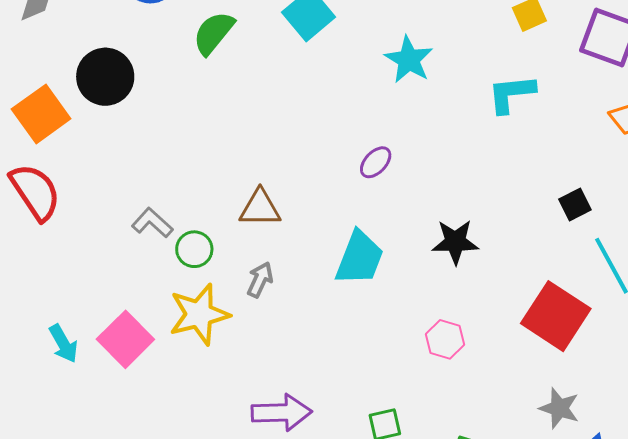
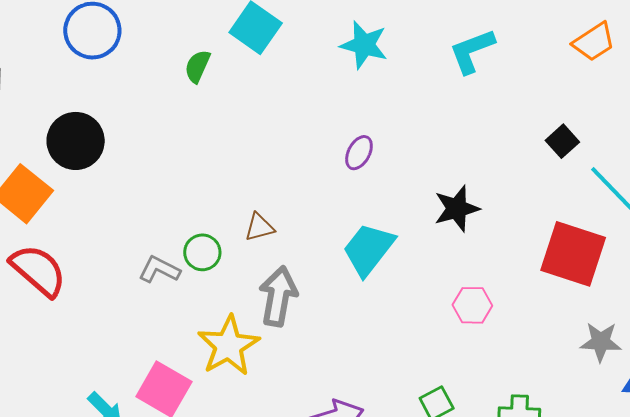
green semicircle: (214, 33) -> (197, 66), moved, size x0.7
brown triangle: (260, 208) -> (259, 227), size x0.7
green circle: (194, 249) -> (202, 252), moved
cyan trapezoid: (360, 258) -> (369, 249), turned -148
gray arrow: (260, 280) -> (278, 296), size x1.6

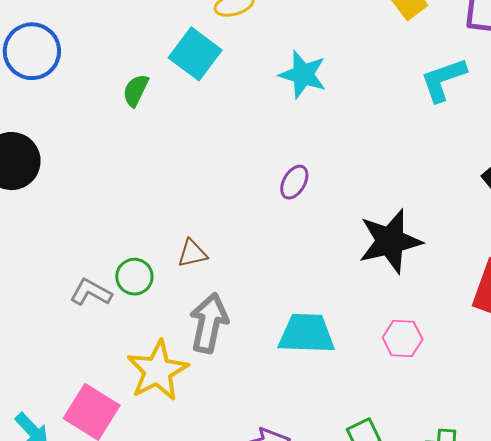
cyan L-shape: (472, 51) -> (443, 80), moved
black star: (457, 209) -> (390, 241), size x1.4
cyan trapezoid: (369, 249) -> (306, 334), moved, turned 52

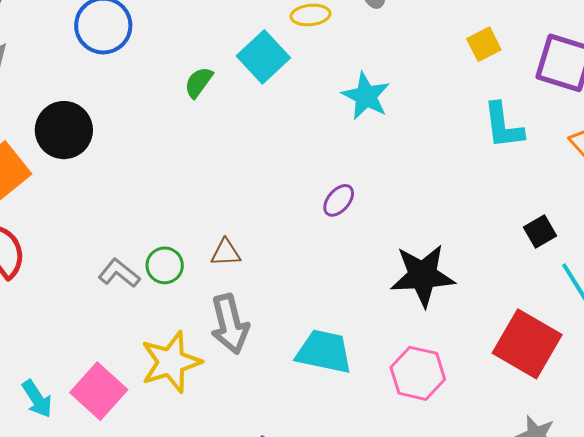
cyan L-shape: (443, 80) -> (503, 126), turned -88
gray arrow: (209, 323) -> (230, 324), turned 144
pink hexagon: (403, 338) -> (418, 373), size x1.4

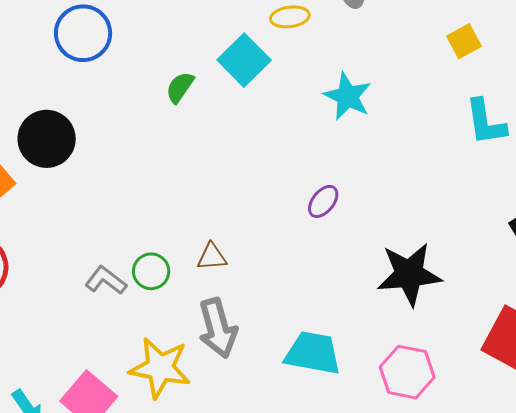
yellow star: (171, 362) -> (160, 368), turned 30

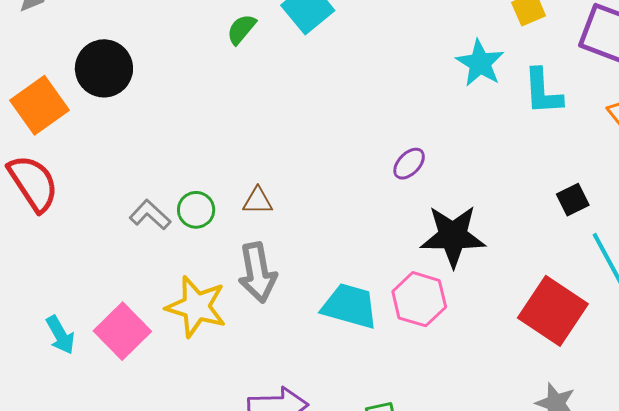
cyan star: (348, 96) -> (480, 63), moved
purple ellipse: (323, 201) -> (409, 164), moved
pink hexagon: (407, 372) -> (419, 299), moved

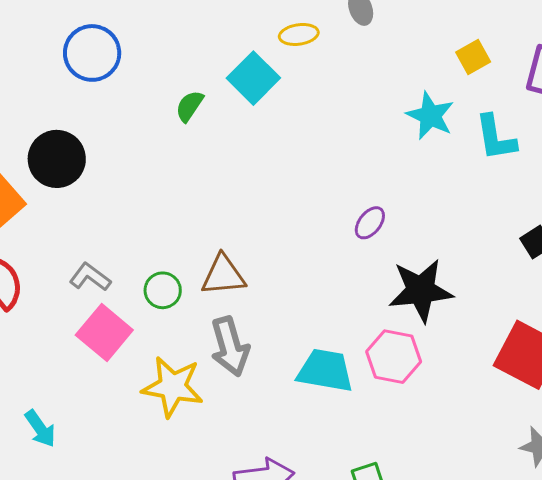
brown triangle: (258, 201) -> (223, 275), size x1.5
gray L-shape: (150, 215) -> (90, 277), moved
pink square: (122, 331) -> (104, 333), moved

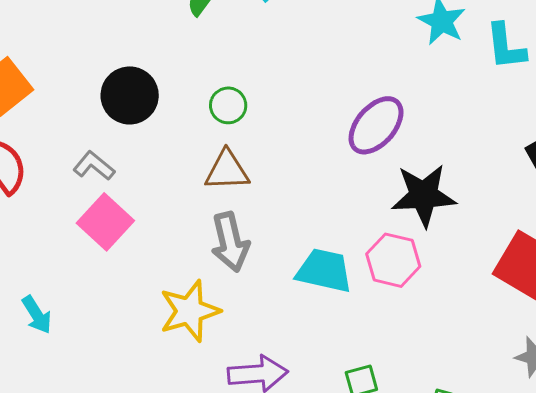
black circle: (57, 159) -> (130, 95), moved
purple ellipse: (370, 223) -> (376, 125), size x1.8
green circle: (163, 290) -> (228, 105), moved
yellow star: (173, 387) -> (190, 311), moved, turned -30

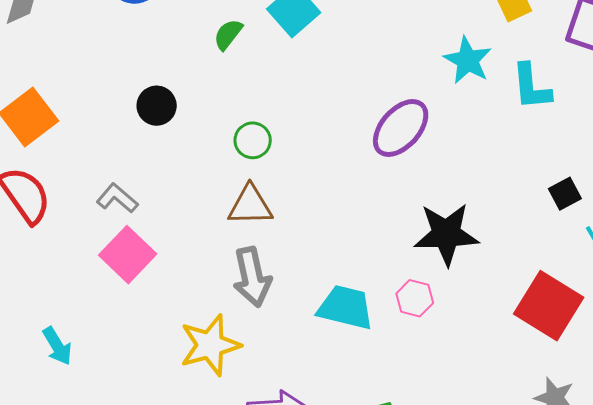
black circle: (130, 95) -> (157, 106), moved, size x0.7
purple ellipse: (376, 125) -> (401, 128), moved
pink hexagon: (393, 260) -> (415, 298), size x0.7

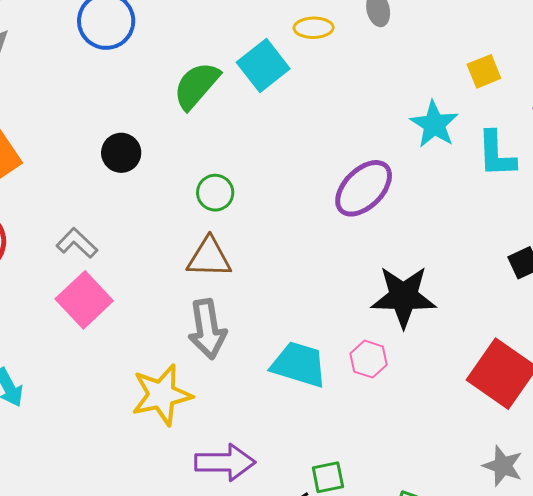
green semicircle: (228, 34) -> (196, 86), size x1.6

